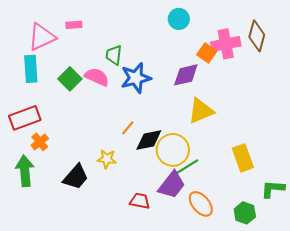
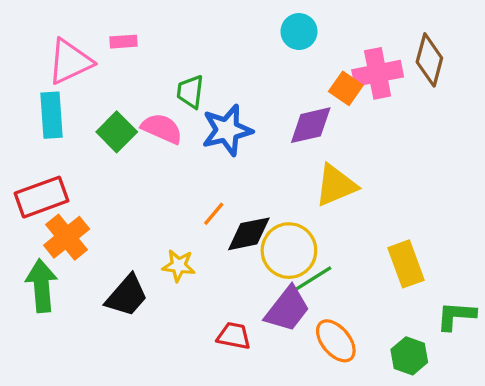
orange cross: (40, 142) -> (67, 237), size x1.5

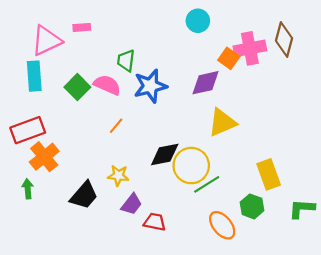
orange line: (214, 214) -> (116, 126), moved
green arrow: (42, 286) -> (28, 189), size x0.6
purple trapezoid: (287, 309) -> (132, 204), moved, size x0.7
green hexagon: (409, 356) -> (252, 206), moved

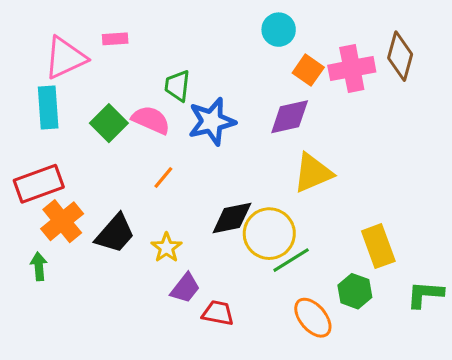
orange square: (229, 58) -> (308, 70), moved
yellow star: (118, 175) -> (166, 248), turned 30
black trapezoid: (84, 195) -> (115, 234), moved

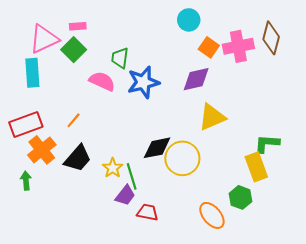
green square: (109, 123) -> (74, 50), moved
orange line: (163, 178) -> (74, 120), moved
green line: (291, 260) -> (132, 176), moved, turned -75
green L-shape: (425, 294) -> (267, 144), moved

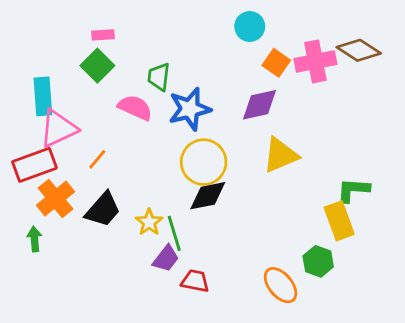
brown diamond: (271, 38) -> (359, 50), turned -72
pink triangle: (44, 39) -> (58, 129), moved
yellow circle: (182, 158) -> (204, 162), moved

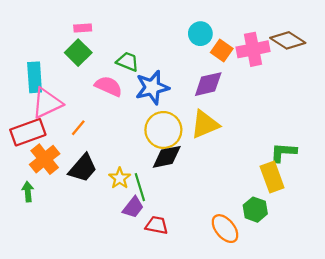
cyan circle: (250, 26) -> (200, 34), moved
green trapezoid: (159, 77) -> (128, 62), turned 105
yellow triangle: (280, 155) -> (205, 124), moved

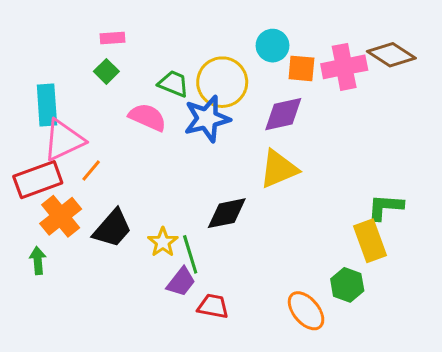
orange square: (222, 50) -> (301, 68), turned -30
green square: (78, 53) -> (106, 71), size x0.7
orange line: (78, 128) -> (91, 171), moved
yellow circle: (163, 130) -> (222, 82), moved

